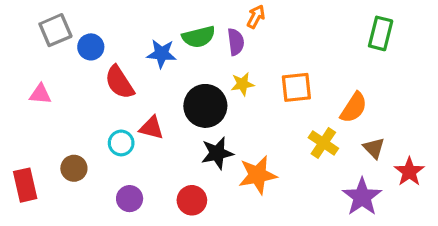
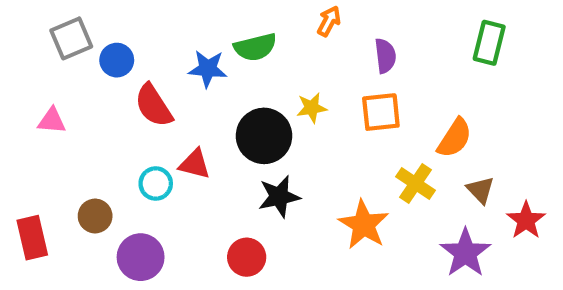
purple semicircle: (236, 42) -> (385, 56), moved
orange star: (258, 175) -> (364, 225), moved, turned -30
purple circle: (130, 199) -> (141, 257), moved, size x1.4

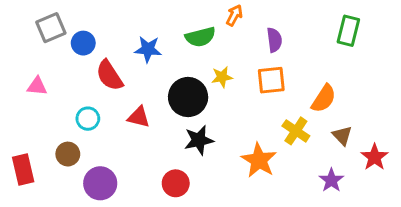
green semicircle: (255, 47) -> (200, 37), moved
cyan circle: (156, 184) -> (88, 119), moved
purple star: (465, 253) -> (331, 180), size x0.7

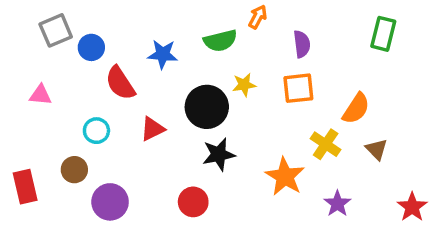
red triangle: (139, 117) -> (152, 129), turned -40
red star: (375, 157) -> (412, 207), moved
purple star: (331, 180) -> (337, 204), moved

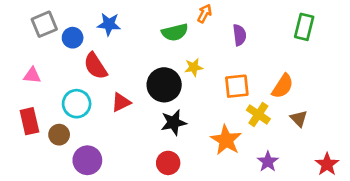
blue star: (163, 54) -> (109, 24), moved
orange square: (298, 88) -> (237, 86), moved
cyan circle: (96, 131) -> (77, 104), size x1.4
red rectangle: (25, 187) -> (29, 121), moved
red circle: (193, 202) -> (168, 163), moved

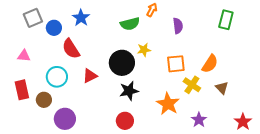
blue star: (109, 24) -> (81, 18), turned 30

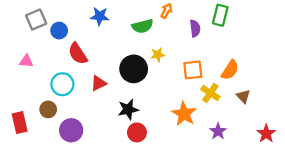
blue star: (81, 18) -> (100, 16), moved, turned -30
green rectangle: (226, 20) -> (220, 15), moved
red rectangle: (22, 90) -> (20, 123), moved
black star: (129, 91) -> (128, 109), moved

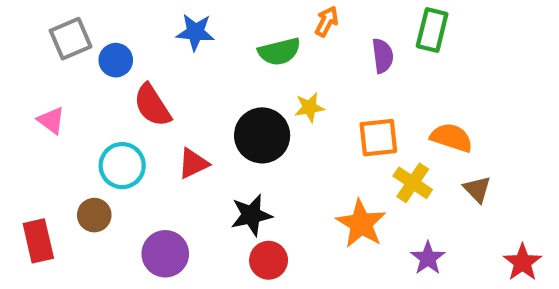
pink triangle: (26, 61) -> (51, 120), turned 32
orange semicircle: (230, 70) -> (451, 138), turned -105
purple circle: (71, 130) -> (165, 254), moved

